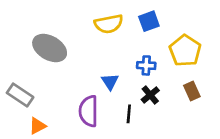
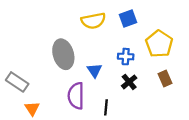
gray ellipse: (50, 48) -> (63, 54), moved, turned 44
black line: (129, 114) -> (106, 107), moved
orange triangle: (38, 126) -> (32, 108), turned -35

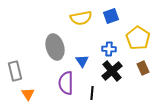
gray rectangle: (17, 82) -> (15, 71), turned 42
black cross: (129, 82) -> (112, 71), size x1.5

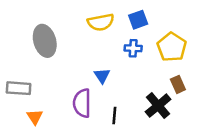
gray ellipse: (55, 47) -> (45, 41), moved
blue cross: (109, 49) -> (133, 48), moved
gray rectangle: (15, 71) -> (19, 88), turned -72
black cross: (112, 71) -> (158, 106), moved

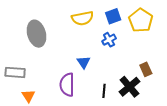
yellow pentagon: (172, 47) -> (141, 20), moved
blue cross: (133, 48) -> (109, 40), turned -32
black line: (114, 116) -> (104, 91), moved

